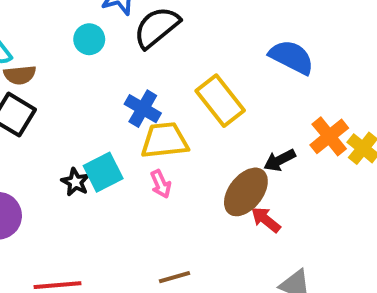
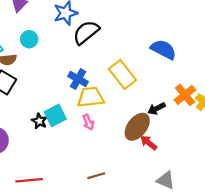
cyan circle: (89, 39) -> (29, 39), moved

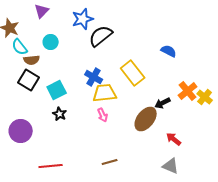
blue semicircle: (163, 49) -> (169, 51), size x0.7
cyan square: (55, 115) -> (57, 90), moved
red arrow: (149, 143) -> (174, 139), moved

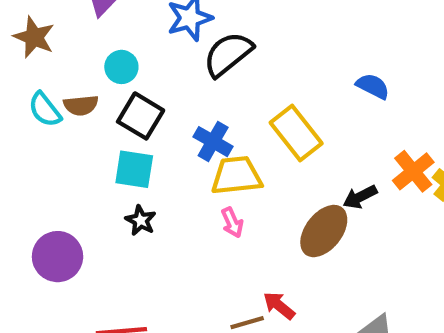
cyan semicircle: (20, 47) -> (45, 110), moved
black square: (29, 80) -> (141, 116), moved
cyan square: (57, 90) -> (134, 169), turned 36
red arrow: (174, 139) -> (279, 306), moved

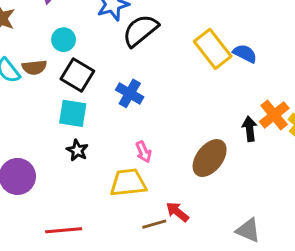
yellow rectangle: (296, 133) -> (213, 49), moved
yellow trapezoid: (236, 176) -> (128, 183), moved
black arrow: (360, 197) -> (250, 129), moved, turned 110

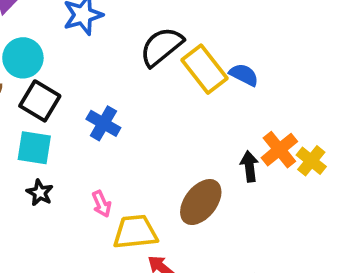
black semicircle: (140, 30) -> (161, 47), moved
cyan circle: (64, 40) -> (23, 58), size x1.4
pink arrow: (143, 152) -> (102, 204), moved
yellow trapezoid: (128, 183) -> (135, 232), moved

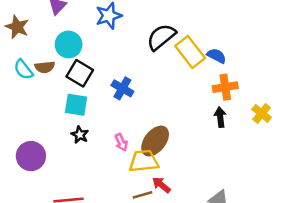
orange cross: (279, 150) -> (225, 87), moved, turned 30
brown ellipse: (201, 202) -> (155, 141), moved

